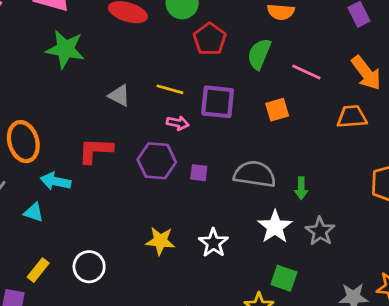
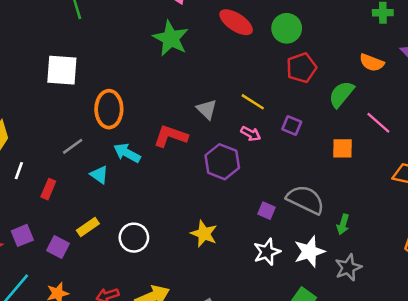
gray triangle: (119, 95) -> (207, 109), moved
purple square: (218, 102) -> (292, 126), size x0.6
purple square: (199, 173) -> (266, 211), moved
white star: (213, 243) -> (267, 252), moved

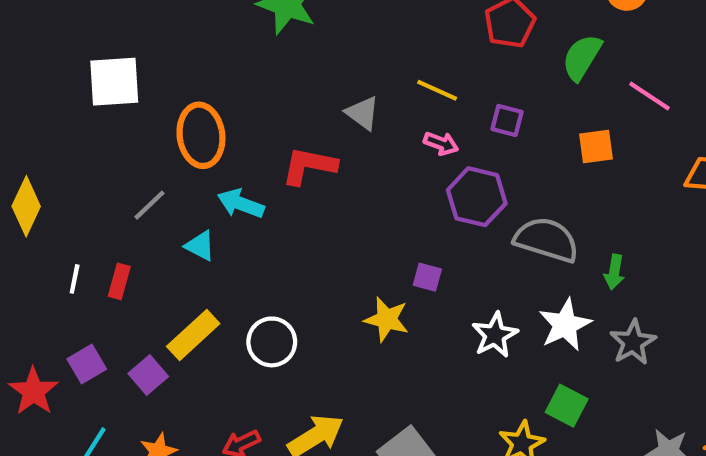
purple hexagon: (222, 162) -> (477, 197), moved
white line: (19, 171) -> (75, 279), moved
purple square: (266, 211) -> (427, 277), moved
yellow rectangle: (88, 227) -> (193, 335), size x1.4
purple square: (58, 247) -> (148, 375), turned 30

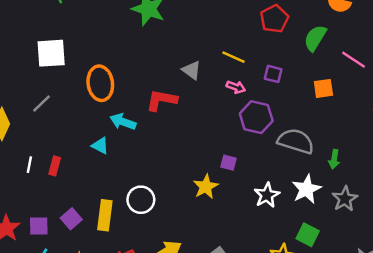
gray line: (149, 205) -> (41, 104), moved
yellow star: (387, 319) -> (206, 187), turned 30
yellow rectangle: (193, 335) -> (105, 215), moved, turned -40
purple square: (87, 364) -> (39, 226), moved, turned 30

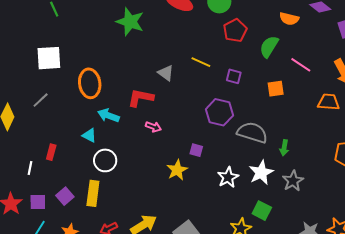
pink arrow: (236, 87) -> (153, 127), moved
white line: (29, 165) -> (30, 168), moved
white circle: (141, 200) -> (105, 160), moved

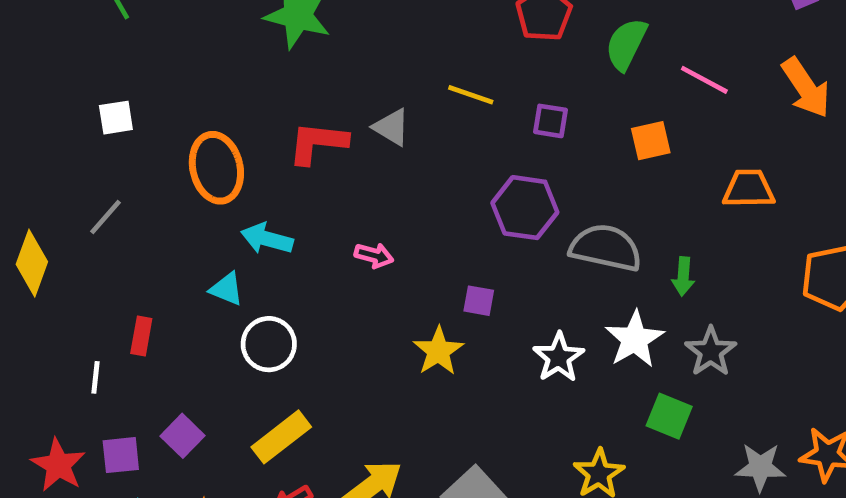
white square: (49, 58) -> (116, 118), size x0.6
red L-shape: (141, 98) -> (318, 143), moved
orange trapezoid: (329, 102) -> (749, 189), moved
yellow rectangle: (93, 193) -> (281, 437), moved, turned 50
green square: (262, 211) -> (669, 416), moved

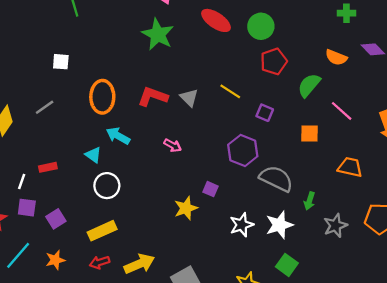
pink arrow: (374, 255) -> (173, 145), moved
red rectangle: (141, 336) -> (48, 167), turned 54
gray star: (711, 352) -> (335, 226), moved
purple square: (121, 455) -> (27, 208), moved

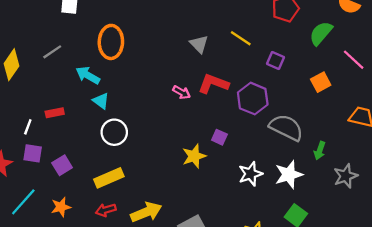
red L-shape: (153, 97) -> (213, 84), moved
orange square: (310, 133) -> (321, 82), turned -30
cyan arrow: (118, 136) -> (88, 75), moved

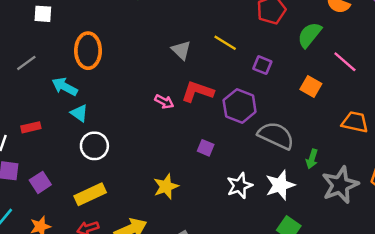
orange square: (321, 82) -> (311, 86), turned -30
yellow star: (194, 156) -> (166, 186), moved
gray star: (346, 176) -> (340, 185), size x1.4

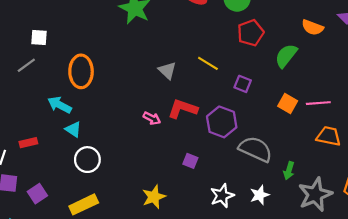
pink line: (345, 62) -> (318, 103), moved, turned -45
gray line: (26, 63) -> (26, 65), moved
white star: (280, 185) -> (260, 195), size x0.7

